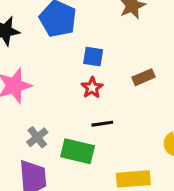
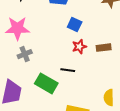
red star: (92, 88) -> (79, 47), moved
gray cross: (37, 137) -> (25, 54), moved

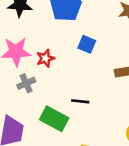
red star: (79, 47) -> (45, 58), moved

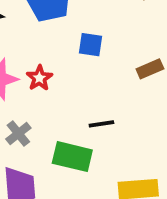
gray cross: (26, 83) -> (18, 133), moved

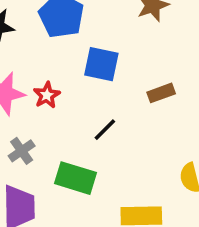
blue square: (90, 45) -> (101, 64), size x1.4
black line: (101, 124) -> (105, 130), moved, turned -40

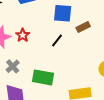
blue square: (101, 64) -> (63, 13), moved
black line: (105, 130) -> (57, 41), moved

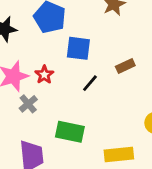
blue square: (63, 13) -> (78, 48), moved
gray cross: (13, 66) -> (28, 104), moved

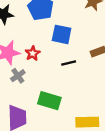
black line: (90, 83) -> (69, 63), turned 32

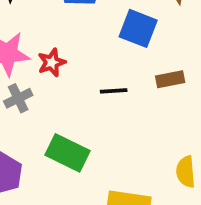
blue square: (62, 34) -> (138, 28), moved

